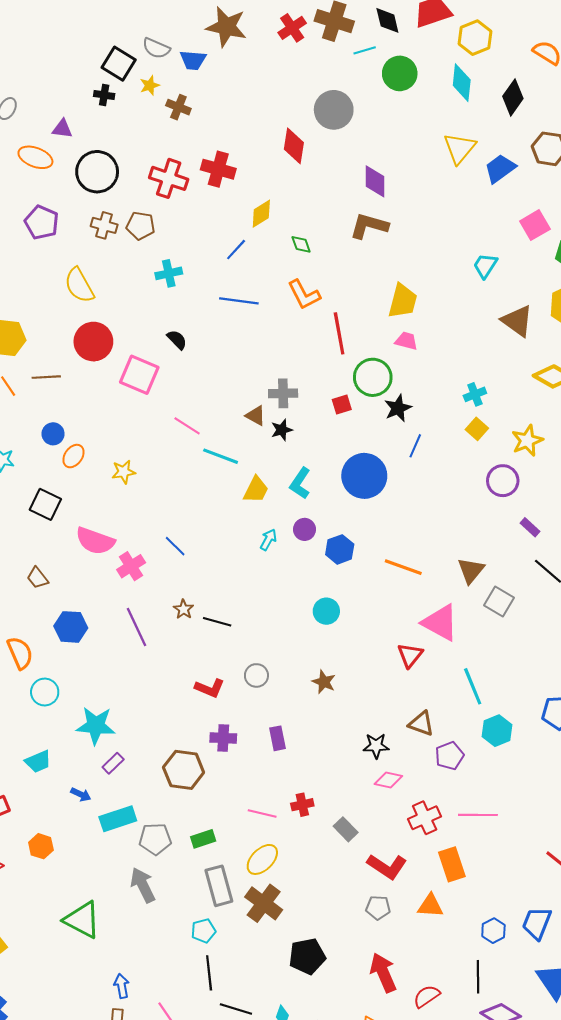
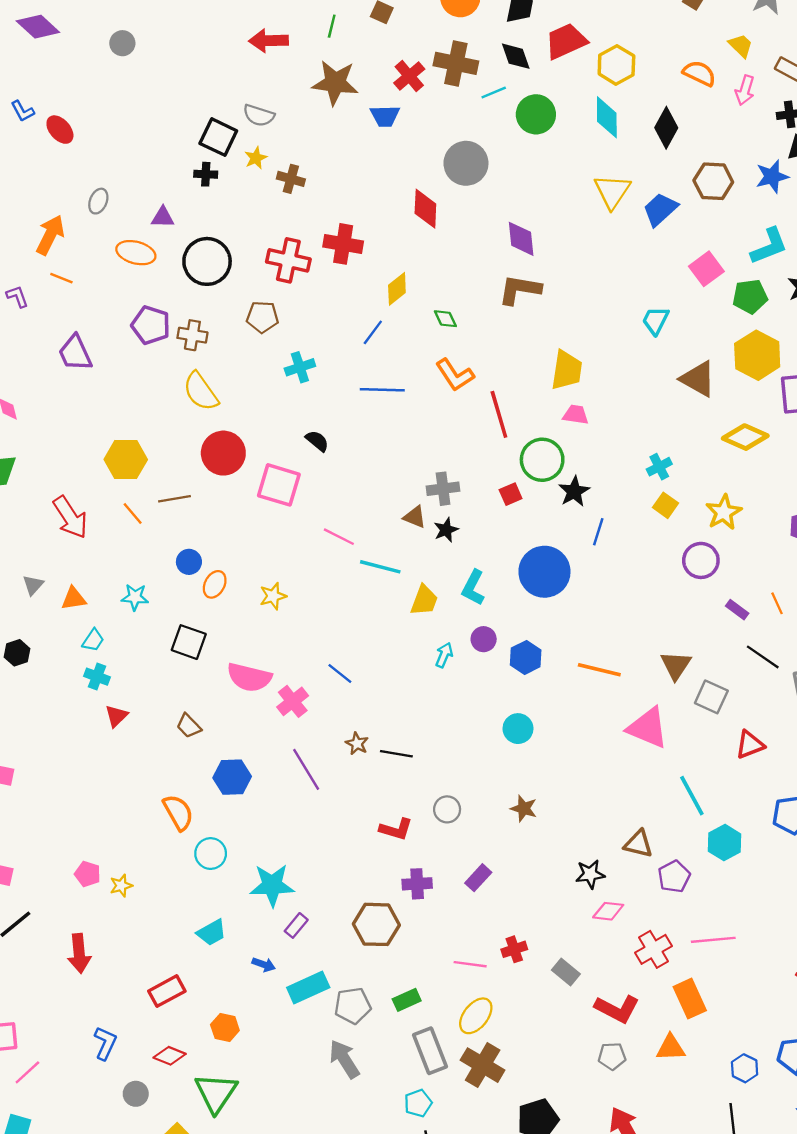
blue trapezoid: (193, 60) -> (385, 116), moved
brown cross: (104, 225) -> (192, 335), moved
red triangle: (410, 655) -> (750, 745), moved, turned 36
purple rectangle: (277, 738) -> (478, 878), turned 60
green triangle: (82, 920) -> (216, 1093), moved, turned 42

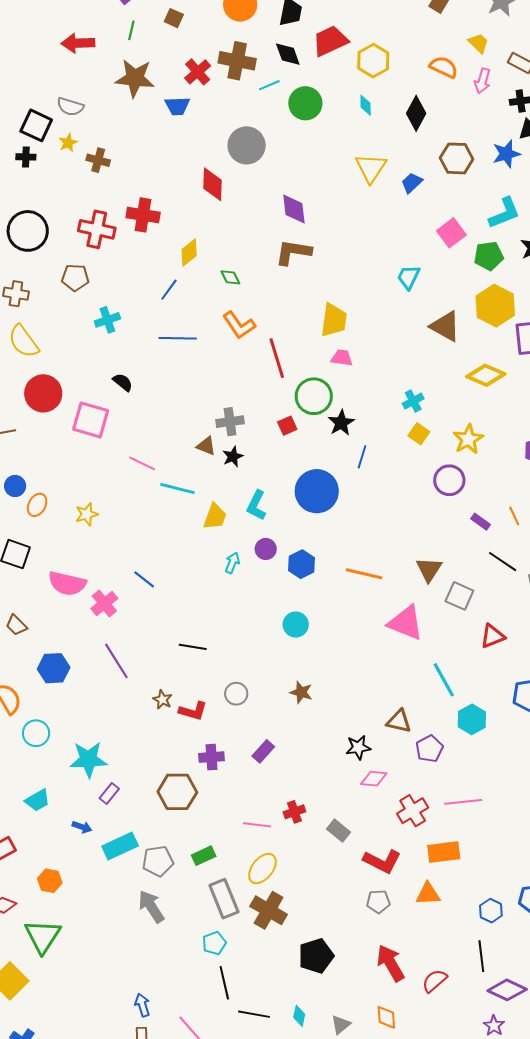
cyan diamond: (607, 117) -> (366, 105), size x0.6
blue trapezoid: (660, 209) -> (412, 183), size x0.7
brown star: (357, 744) -> (162, 700), moved
orange rectangle: (690, 999) -> (444, 852), turned -72

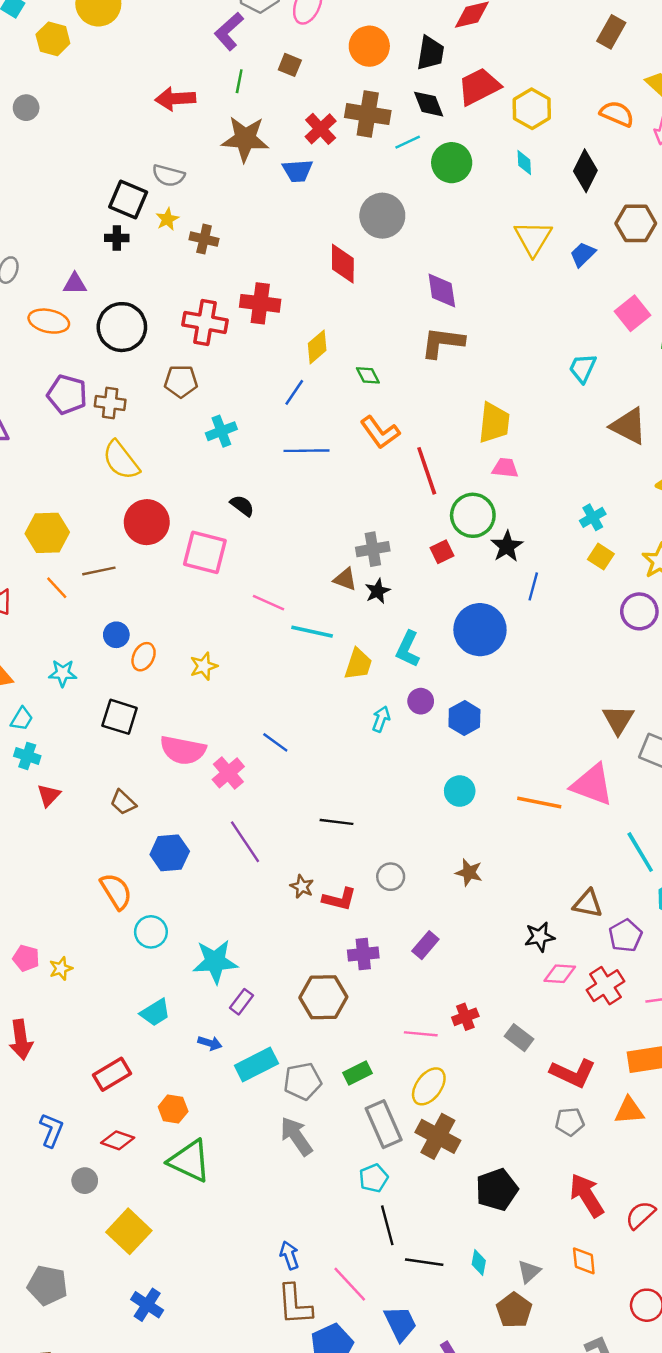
orange line: (364, 574) -> (539, 802), moved
red cross: (413, 811) -> (605, 986), moved
green triangle: (43, 936) -> (190, 1161), moved, turned -36

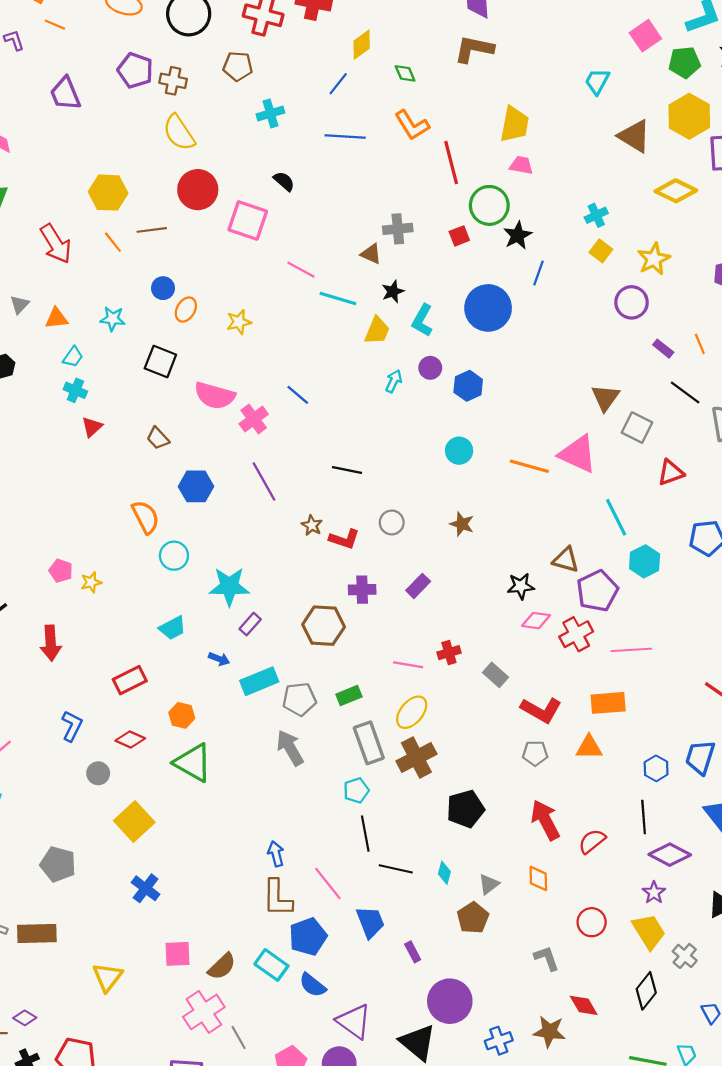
black star: (378, 591) -> (393, 292), moved
purple pentagon: (625, 936) -> (597, 591), size x1.4
brown cross: (438, 1136) -> (416, 758), turned 30

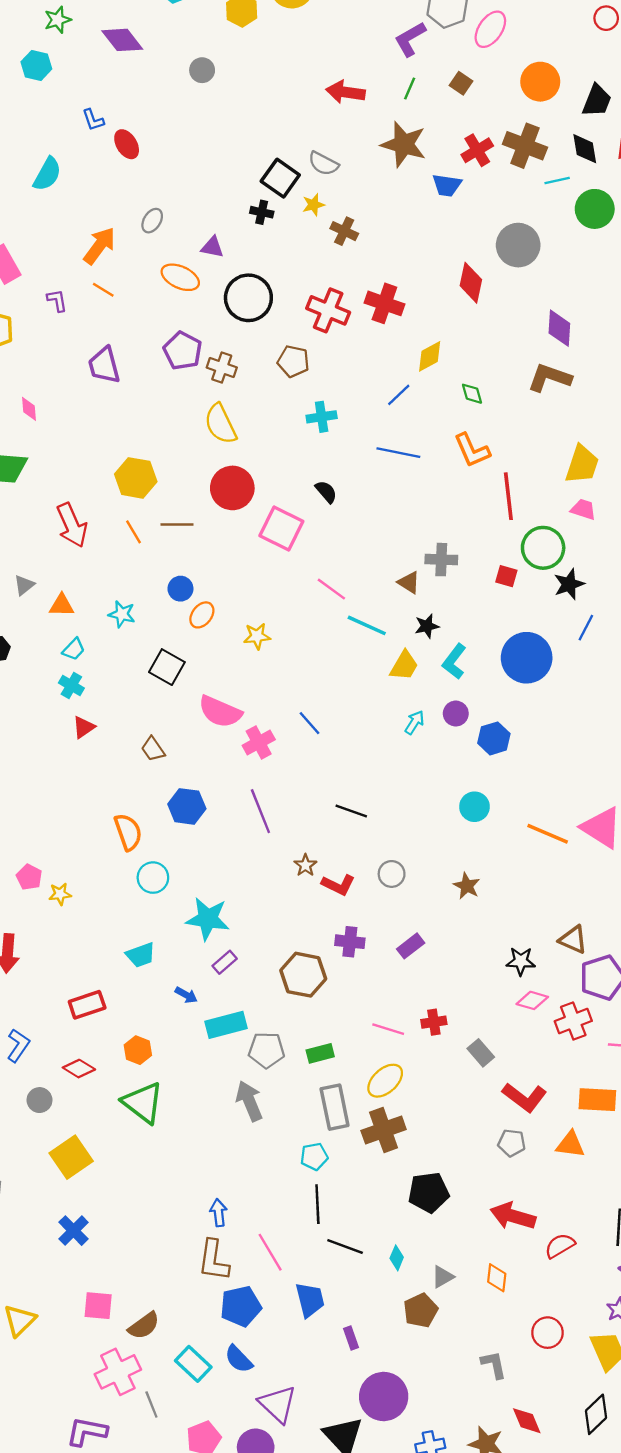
red square: (459, 236) -> (506, 576), turned 30
red arrow: (545, 820) -> (513, 1216), turned -54
cyan rectangle: (271, 965) -> (193, 1364), moved

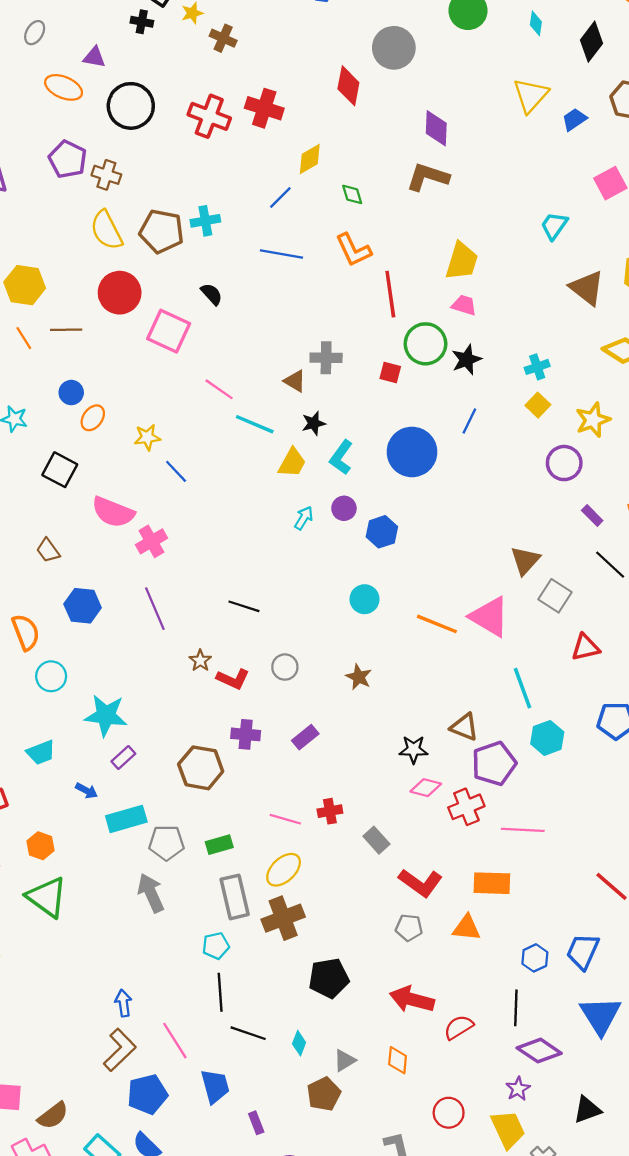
brown pentagon: (293, 361) -> (162, 231), moved, size x1.4
black star: (569, 584) -> (466, 360), moved
blue line: (309, 723) -> (176, 471), moved
brown L-shape: (214, 1260) -> (120, 1050), turned -141

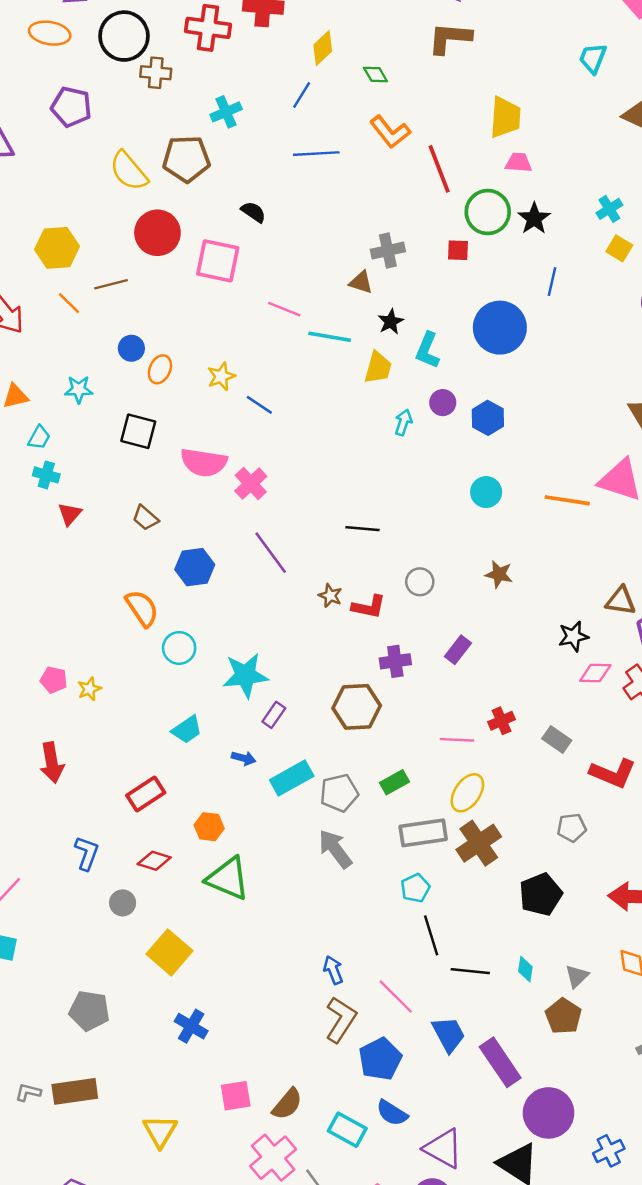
brown cross: (106, 175) -> (156, 73), moved
cyan cross: (205, 221) -> (226, 112), moved
gray rectangle: (235, 897) -> (423, 833), turned -72
gray pentagon: (409, 928) -> (572, 828), moved
purple rectangle: (256, 1123) -> (500, 1062), size x2.0

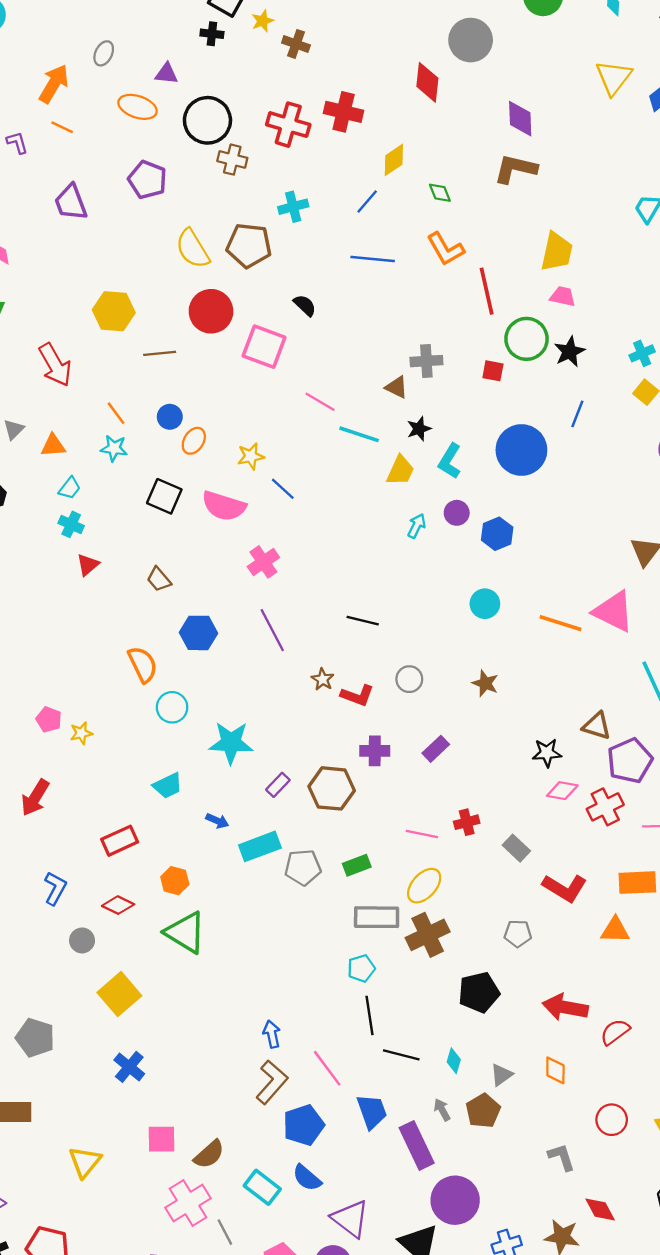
orange line: (69, 303) -> (116, 413), moved
pink semicircle: (204, 462) -> (224, 506), moved
purple rectangle: (274, 715) -> (278, 785), moved
red arrow: (52, 763) -> (35, 798), turned 33
gray arrow: (335, 849) -> (442, 1110), moved, size x0.6

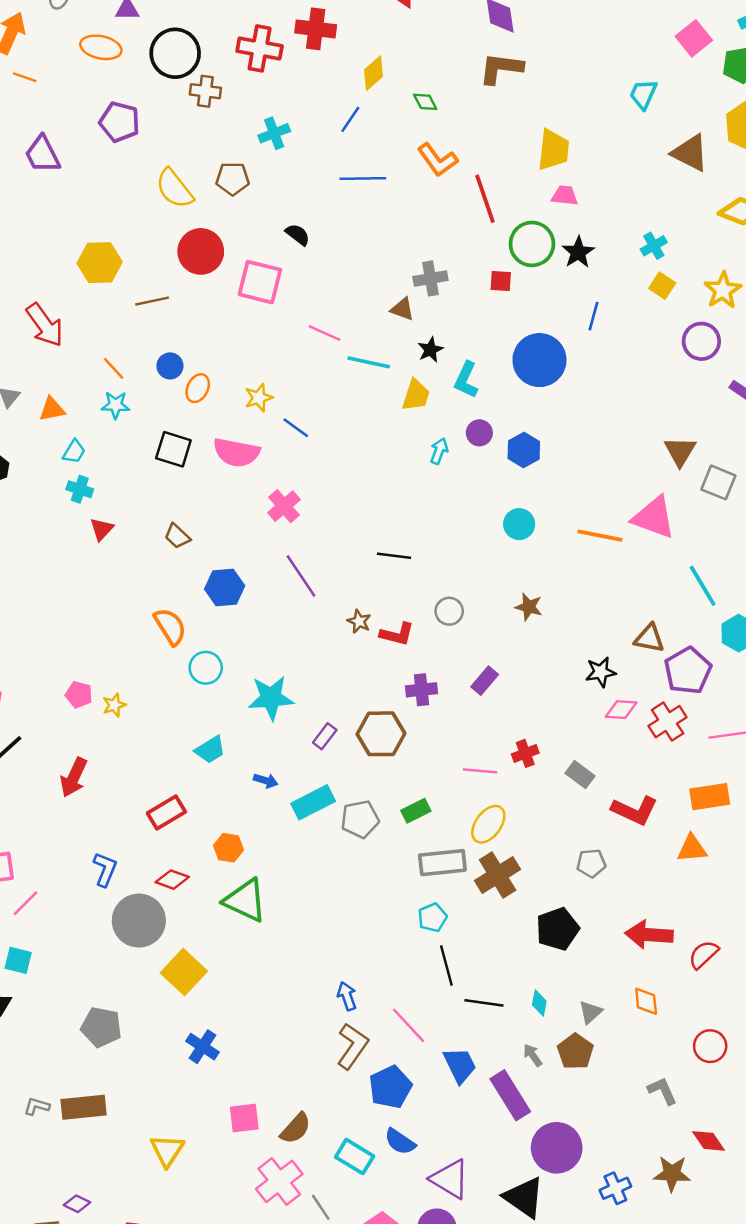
brown pentagon: (249, 245) -> (233, 179), size x0.7
gray circle: (82, 940) -> (139, 921), size x2.0

